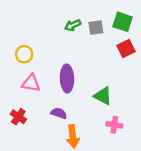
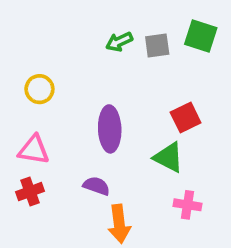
red square: (126, 48) -> (186, 118), moved
pink triangle: (31, 83) -> (34, 150), moved
red cross: (18, 117) -> (30, 192), turned 35

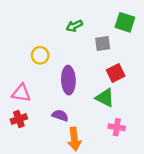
gray square: (157, 45) -> (103, 44), moved
yellow circle: (39, 89) -> (40, 55), moved

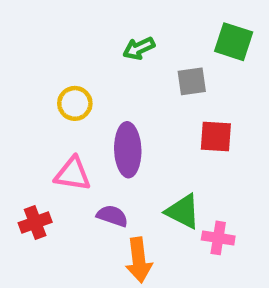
red square: (116, 73) -> (216, 137), turned 30
pink triangle: (21, 93) -> (73, 174), moved
green triangle: (105, 98) -> (183, 211), moved

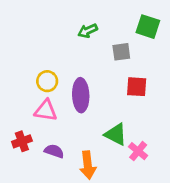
yellow circle: (75, 103) -> (47, 81), moved
purple semicircle: (112, 216) -> (54, 151), moved
pink cross: (218, 238) -> (138, 151), turned 30

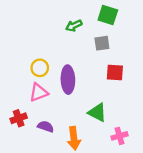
green square: (148, 27) -> (108, 15), moved
pink triangle: (46, 111) -> (39, 92), turned -30
pink cross: (138, 151) -> (120, 136), moved, turned 35

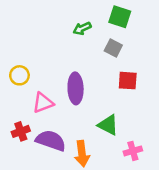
gray square: (102, 43) -> (113, 48), turned 35
yellow circle: (40, 68) -> (19, 75), moved
purple semicircle: (46, 126) -> (51, 141), size x1.6

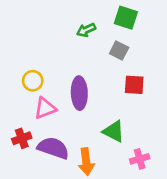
yellow circle: (19, 75) -> (33, 81), moved

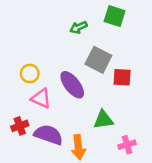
gray square: (119, 51) -> (98, 60), moved, size x1.5
purple ellipse: (79, 93) -> (72, 85), turned -36
pink triangle: (45, 108) -> (41, 98), turned 45
green triangle: (114, 131) -> (103, 120), turned -35

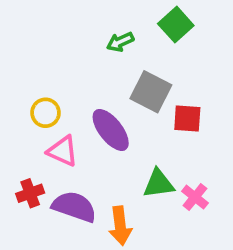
green square: (115, 16) -> (176, 25), turned 30
pink cross: (127, 145) -> (195, 197), moved, turned -35

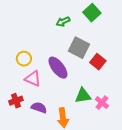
red square: (187, 118) -> (98, 62), turned 35
purple semicircle: (74, 207) -> (39, 108), size x0.7

